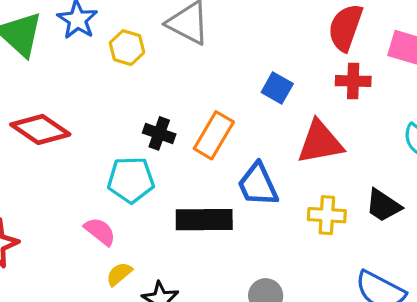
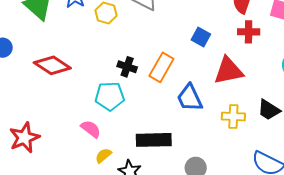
black rectangle: (204, 220) -> (154, 140), moved

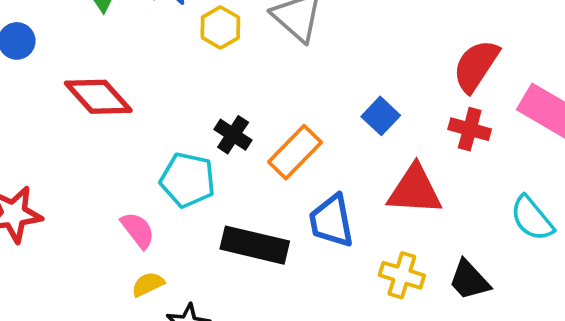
black rectangle: (154, 140) -> (255, 245), moved

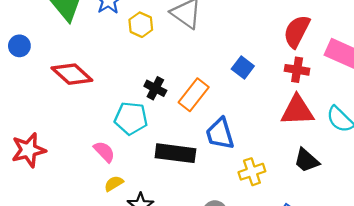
red triangle: (415, 190) -> (297, 110), moved
yellow cross: (402, 275) -> (252, 172), moved, turned -30

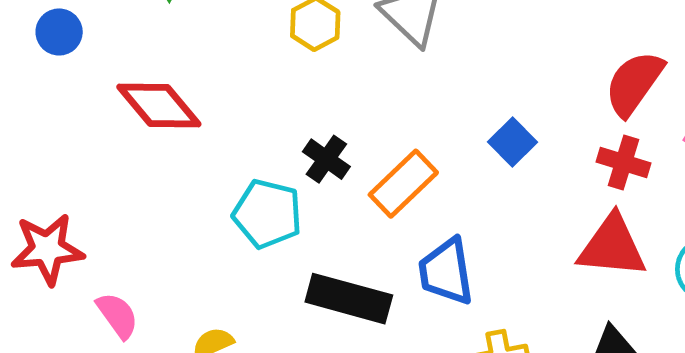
pink semicircle: (104, 152) -> (117, 315), moved

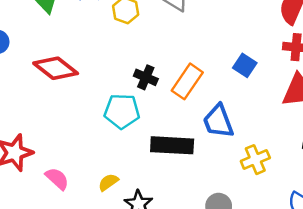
blue square: (513, 142) -> (245, 65), moved

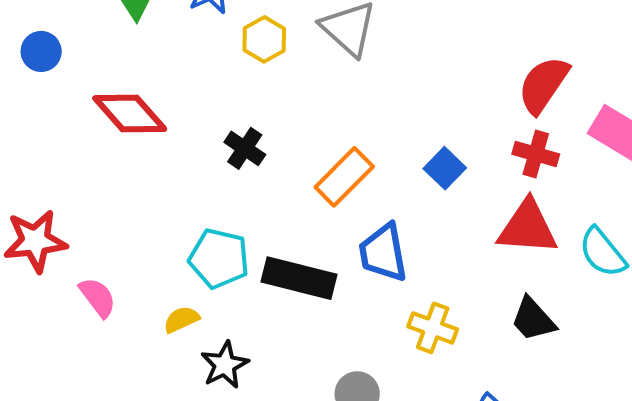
black cross: (146, 77) -> (245, 148), moved
cyan pentagon: (122, 111) -> (219, 259), moved
yellow cross: (255, 160) -> (433, 328), turned 32

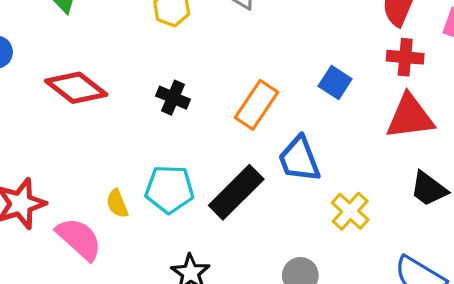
black rectangle: (299, 278) -> (236, 192), turned -48
pink semicircle: (98, 297) -> (79, 239), size x1.4
yellow semicircle: (181, 319) -> (117, 204), moved, turned -76
yellow cross: (433, 328) -> (350, 211), turned 33

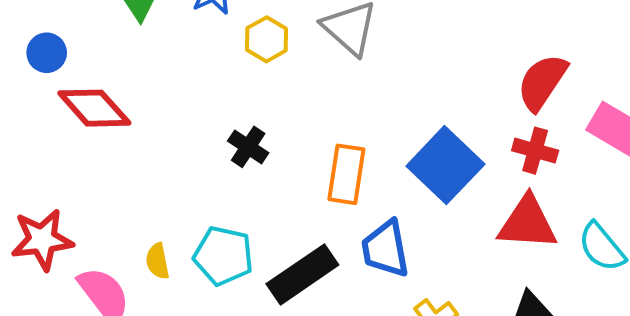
blue square: (335, 82) -> (445, 165), size x1.8
red diamond: (76, 88) -> (94, 108), moved
orange rectangle: (256, 105) -> (346, 174), turned -36

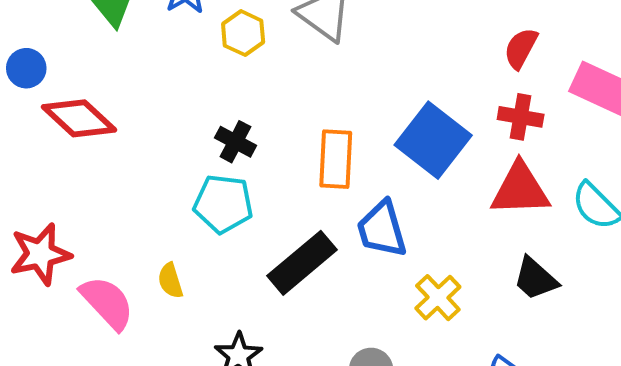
red semicircle: (542, 82) -> (521, 48), size x0.7
cyan pentagon: (223, 256) -> (223, 204), moved
yellow semicircle: (157, 261) -> (170, 281), moved

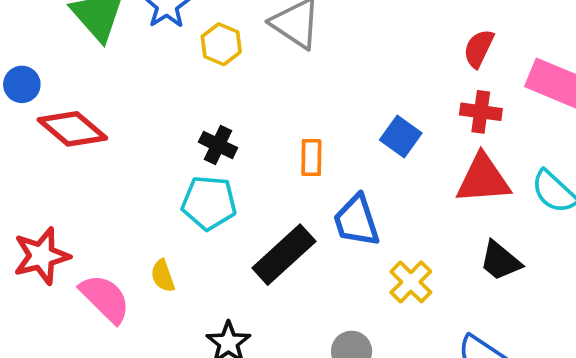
blue square: (433, 140) -> (401, 137), size x0.6
orange rectangle: (336, 159) -> (311, 158), size x0.7

